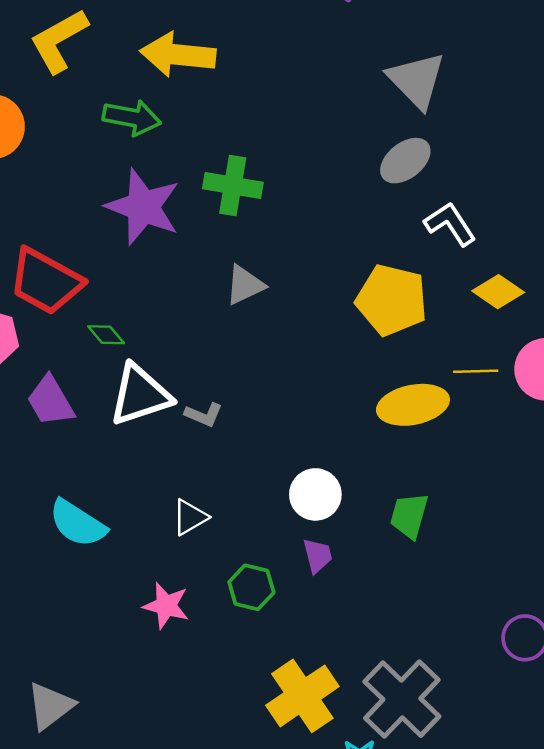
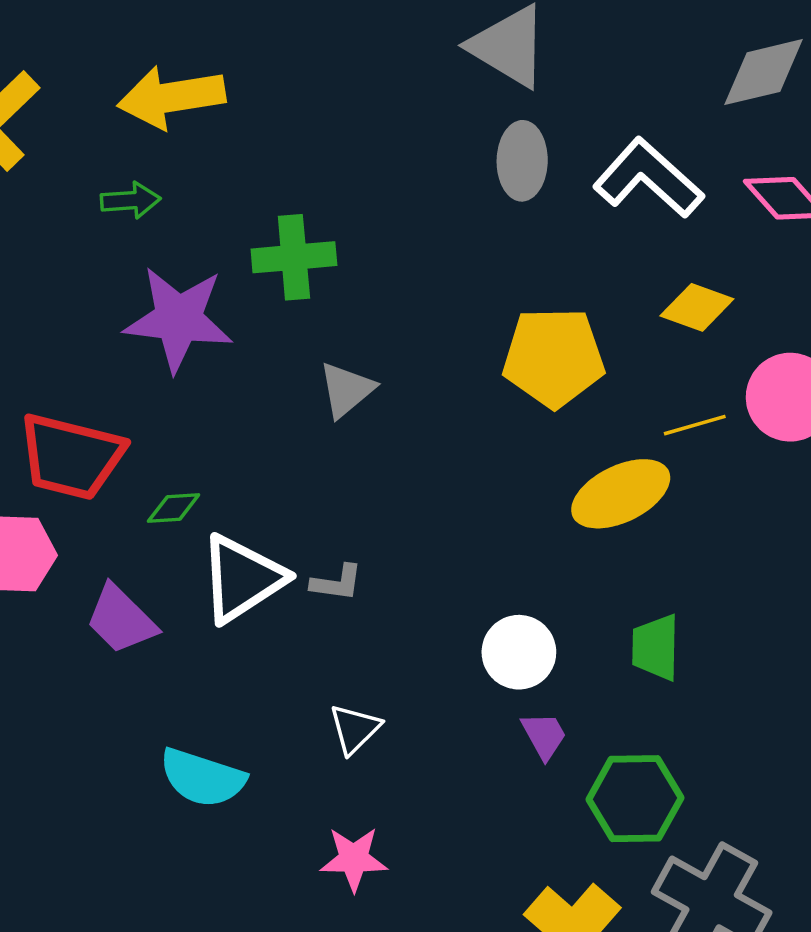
green arrow: (132, 118) -> (131, 200), size x0.7
gray ellipse: (405, 161) -> (522, 161), turned -36
white L-shape: (450, 224) -> (648, 178), moved, size x1.4
green diamond: (106, 335) -> (174, 508), turned -39
green hexagon: (251, 587) -> (635, 799), moved, size x1.4

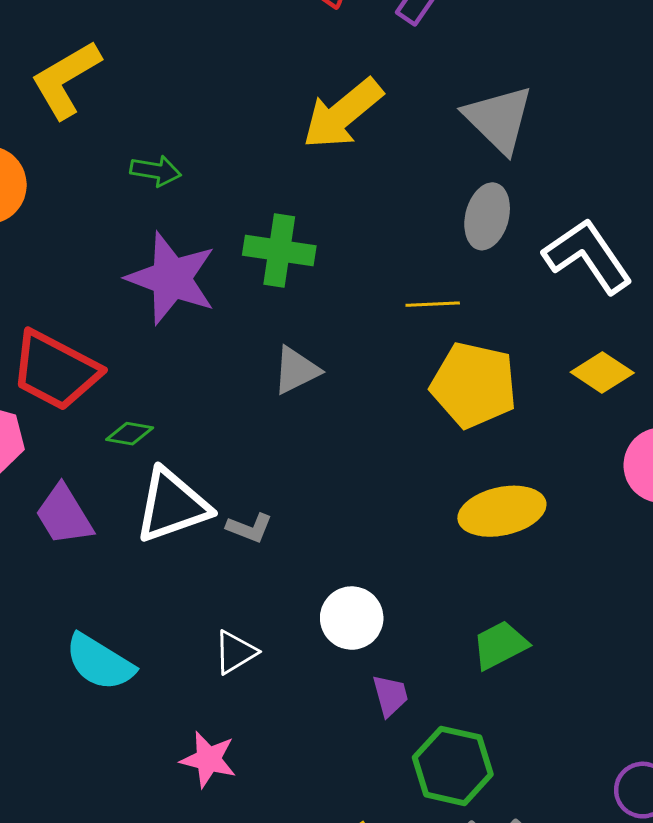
yellow arrow: (171, 97) -> (343, 114), moved, turned -44
yellow line: (695, 425) -> (433, 304), moved
green trapezoid: (656, 647) -> (500, 645), turned 48
white circle: (519, 652) -> (352, 618), moved

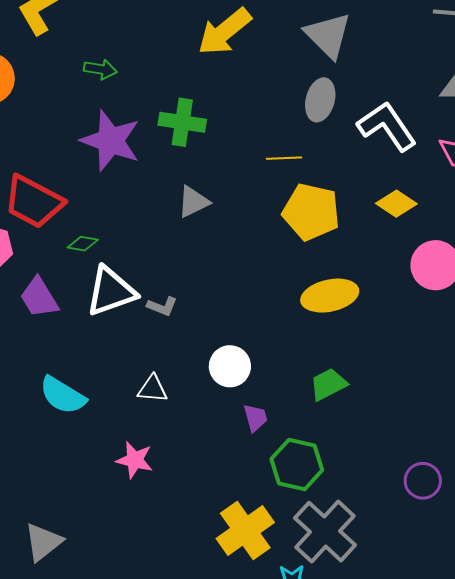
white triangle: (235, 652) -> (153, 389), turned 36

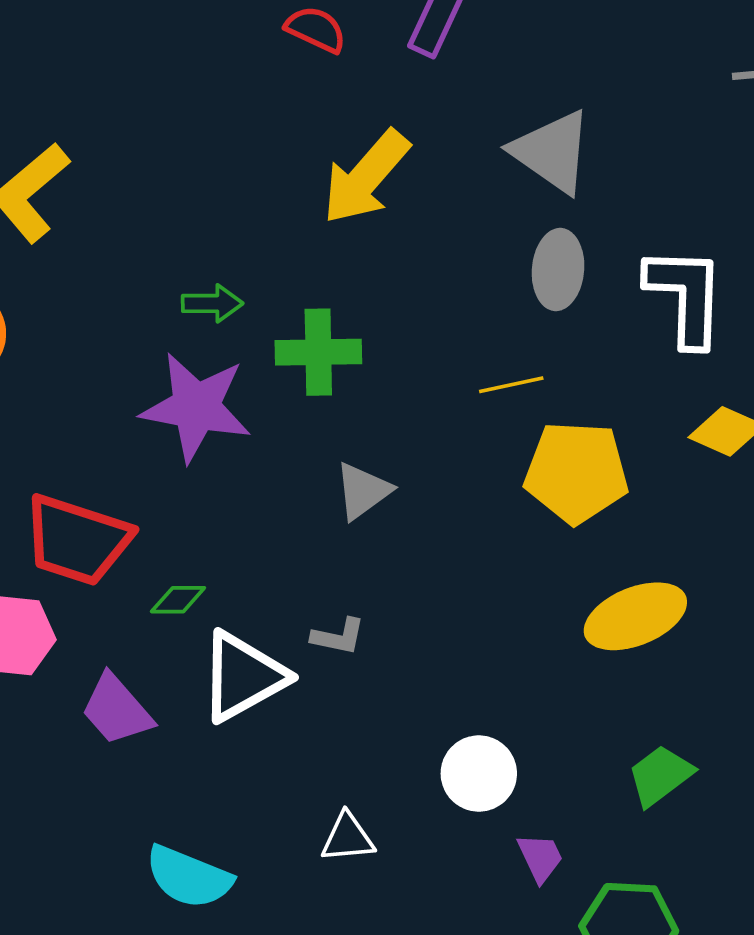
green arrow: (100, 69) -> (212, 303), moved
white L-shape: (387, 126) -> (685, 296), turned 46
gray L-shape: (162, 306) -> (338, 637), moved

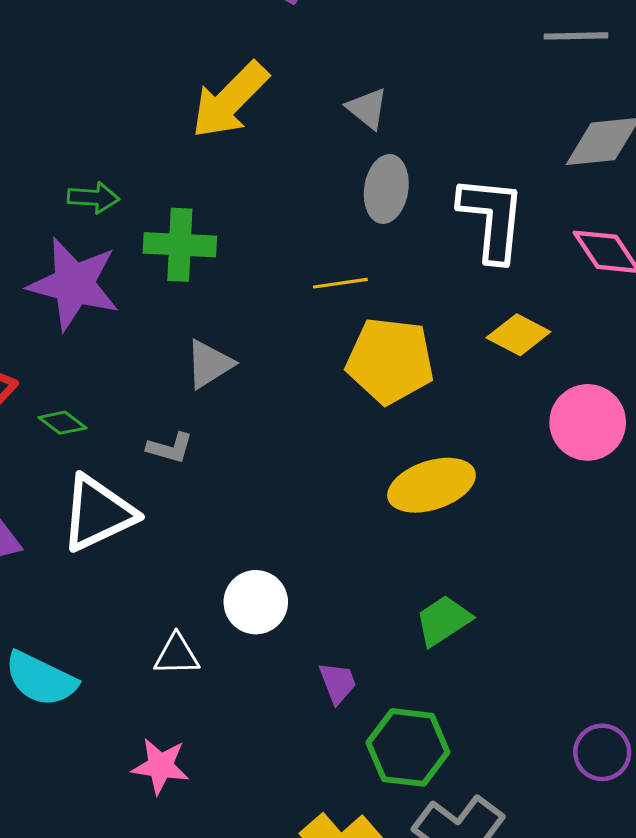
gray triangle: (552, 152) -> (367, 108), moved, size x0.6
green diamond: (178, 600) -> (62, 423), moved, turned 33
gray L-shape: (338, 637) -> (170, 448), moved
white circle: (479, 774) -> (256, 602), moved

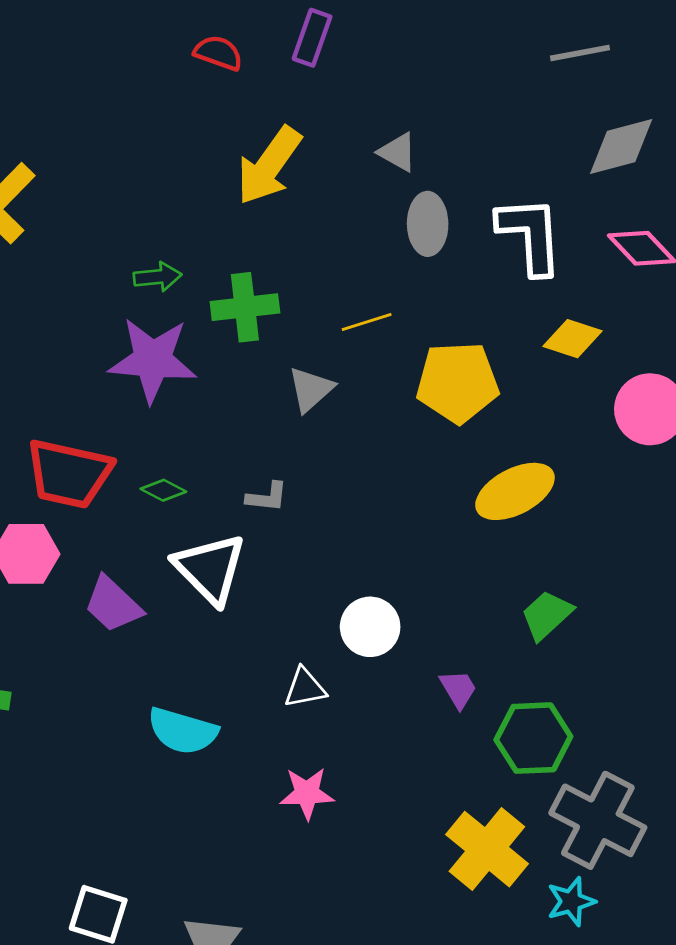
yellow line: (340, 283) -> (367, 322), moved
gray triangle: (209, 364) -> (311, 389), moved
white triangle: (98, 513) -> (210, 569), turned -40

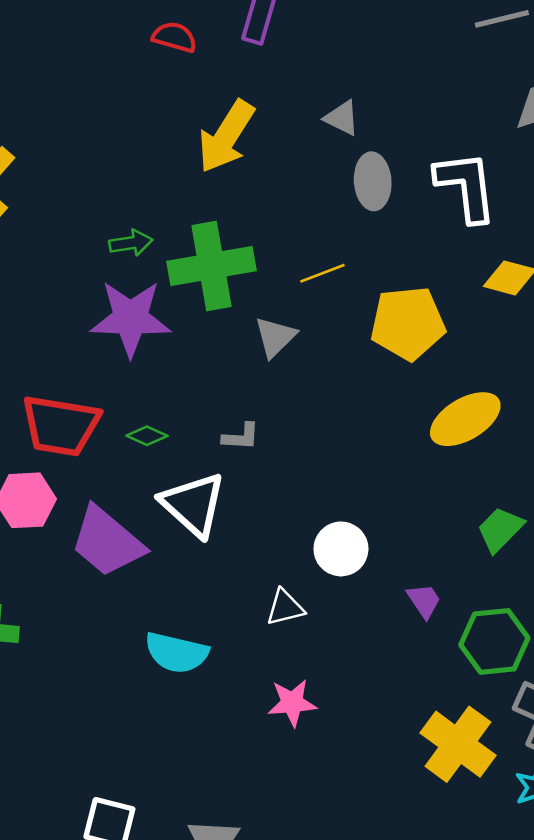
green cross: (245, 307) -> (211, 266), size x1.4
purple trapezoid: (113, 604) -> (107, 542), size x1.4

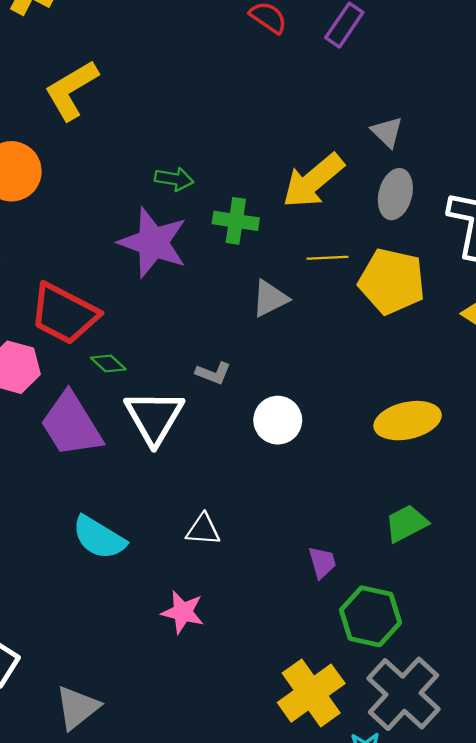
yellow arrow: (226, 137) -> (313, 181), moved
green cross: (211, 266) -> (236, 221), size x0.6
yellow pentagon: (408, 323) -> (392, 281), moved
green diamond: (147, 436) -> (108, 363), moved
white circle: (341, 549) -> (278, 420), moved

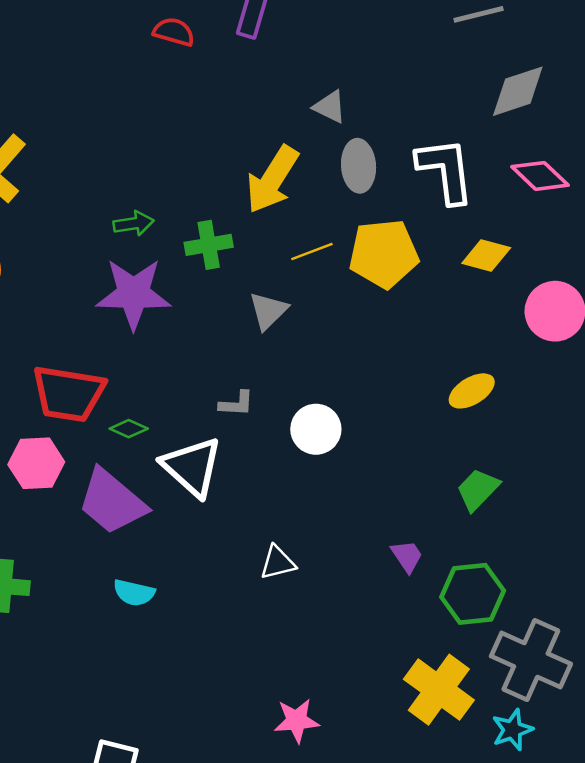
yellow ellipse: (408, 421) -> (472, 391), moved, size x0.7
cyan semicircle: (99, 538) -> (134, 593), moved, size x0.7
pink star: (183, 612) -> (297, 721), moved

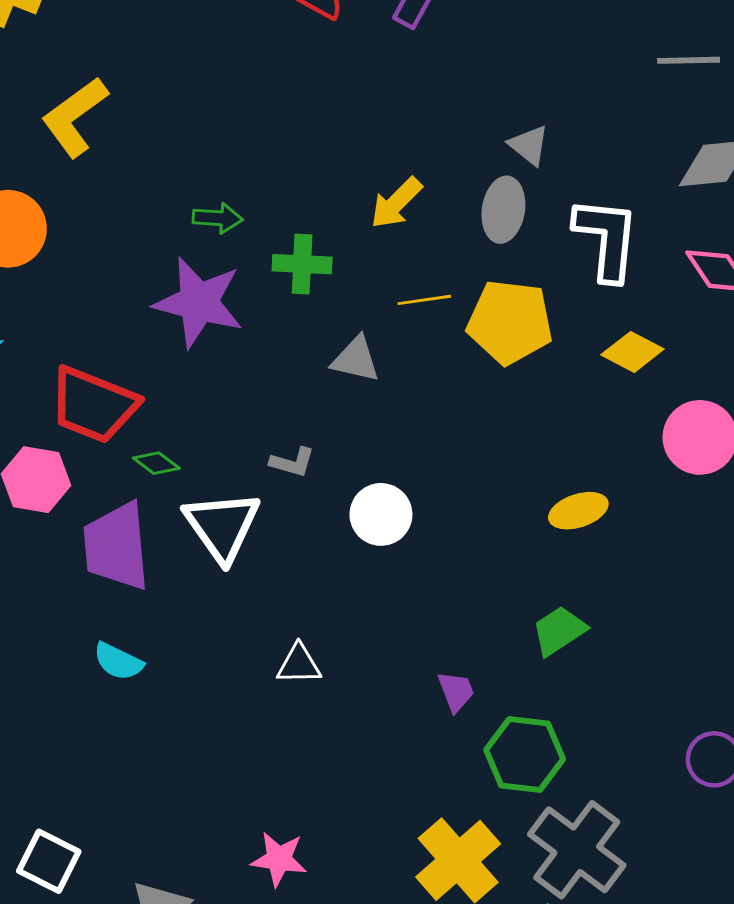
gray triangle: (330, 107) -> (529, 145), moved
yellow arrow: (272, 180) -> (396, 203), size x0.7
gray triangle: (268, 311) -> (356, 359), turned 45
purple trapezoid: (112, 502) -> (116, 546), turned 32

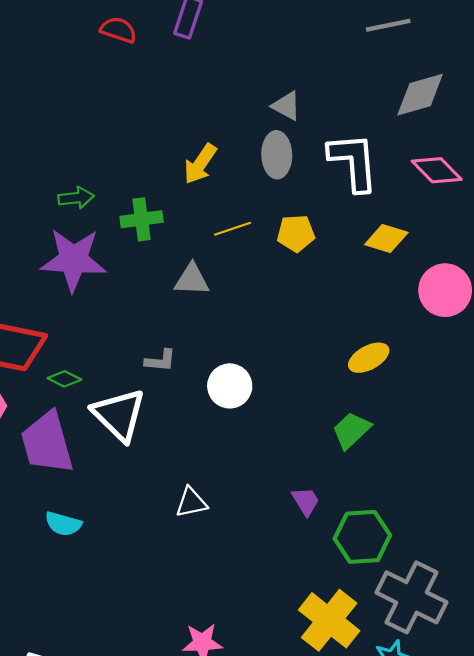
yellow pentagon: (510, 322) -> (296, 233), size x0.6
green trapezoid: (559, 631) -> (351, 430), moved

